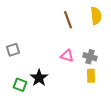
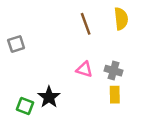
gray square: (13, 50) -> (16, 44), moved

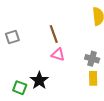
brown line: (86, 24) -> (54, 34), moved
pink triangle: (84, 69) -> (58, 55), moved

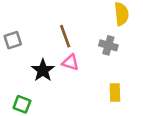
gray cross: (92, 59) -> (108, 45), moved
black star: (39, 80) -> (43, 70), moved

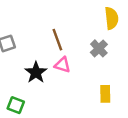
gray cross: (108, 45) -> (99, 48), turned 30

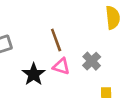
gray cross: (99, 48) -> (92, 61), moved

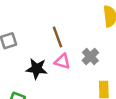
black star: (34, 74) -> (37, 69), turned -30

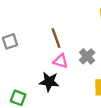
black star: (37, 69) -> (49, 82), moved

